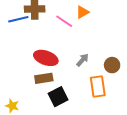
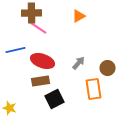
blue line: (18, 19) -> (16, 50), moved
pink line: (64, 21) -> (39, 28), moved

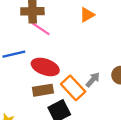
gray arrow: (79, 63) -> (93, 80), moved
orange rectangle: (94, 89) -> (73, 88), moved, turned -35

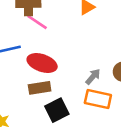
orange rectangle: (73, 88) -> (98, 99), moved, turned -35

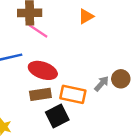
gray arrow: (93, 77) -> (102, 84), moved
orange rectangle: (98, 99) -> (73, 94), moved

